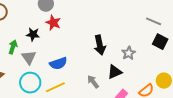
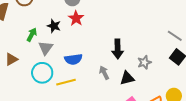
gray arrow: (93, 82) -> (104, 73), moved

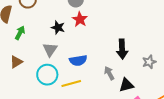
green arrow: (32, 35) -> (20, 33), moved
black triangle: (127, 78) -> (126, 85), moved

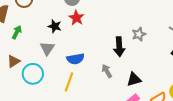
gray star: (149, 62) -> (139, 34), moved
cyan circle: (47, 75) -> (33, 74), moved
yellow line: (71, 83) -> (69, 82), turned -54
black triangle: (126, 85) -> (134, 79), moved

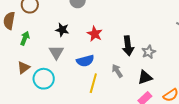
red star: (76, 18) -> (95, 34), moved
gray star: (139, 34) -> (149, 52), moved
yellow line: (69, 82) -> (93, 83), moved

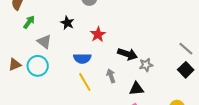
black arrow: (128, 46) -> (127, 54), turned -78
gray triangle: (56, 52) -> (44, 42), moved, turned -35
brown triangle: (24, 68) -> (15, 64), moved
yellow line: (93, 83) -> (85, 82), turned -60

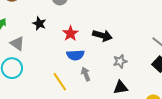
black arrow: (127, 54) -> (102, 36), moved
blue semicircle: (82, 58) -> (75, 55), moved
black triangle: (136, 89) -> (121, 87), moved

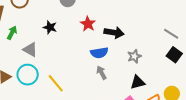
red star: (70, 33) -> (88, 24), moved
blue semicircle: (75, 55) -> (99, 53), moved
yellow line: (60, 82) -> (56, 83), moved

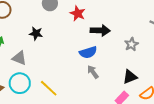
red star: (88, 24) -> (78, 13), moved
gray star: (134, 56) -> (131, 44), moved

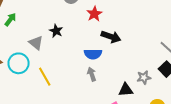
black star: (36, 33) -> (56, 31), moved
gray star: (131, 44) -> (144, 78), moved
gray triangle: (19, 58) -> (36, 43), moved

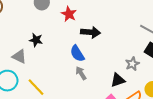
blue semicircle: (93, 54) -> (77, 53), turned 72

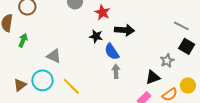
black star: (36, 40) -> (96, 36), moved
gray arrow: (81, 73) -> (116, 71), turned 32

